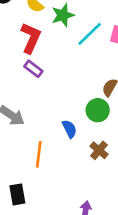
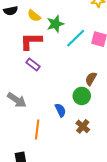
red L-shape: (31, 38) -> (31, 41), turned -115

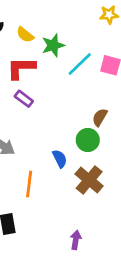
brown cross: (83, 126) -> (89, 180), size x1.5

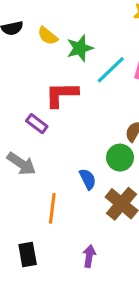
red L-shape: (21, 68) -> (61, 94), moved
purple rectangle: (24, 99) -> (37, 124), moved
purple arrow: (76, 240) -> (89, 256), moved

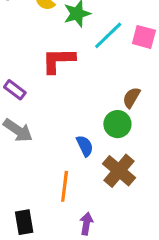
purple rectangle: (37, 124) -> (15, 90), moved
orange line: (52, 208) -> (65, 186), moved

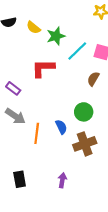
brown semicircle: (131, 98) -> (93, 79), moved
brown cross: (119, 171) -> (85, 144), turned 30
orange line: (65, 186) -> (37, 133), moved

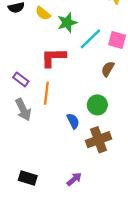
gray arrow: (15, 116) -> (23, 110), turned 30
orange line: (37, 133) -> (46, 93), moved
black rectangle: (20, 179) -> (28, 178), turned -63
purple arrow: (62, 180) -> (74, 179), turned 40

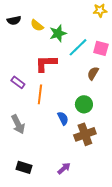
gray arrow: (23, 110) -> (18, 124), moved

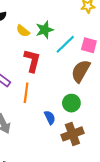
yellow semicircle: (37, 25) -> (23, 31), moved
red L-shape: (46, 63) -> (32, 61), turned 105
brown semicircle: (93, 73) -> (81, 71), size x1.6

